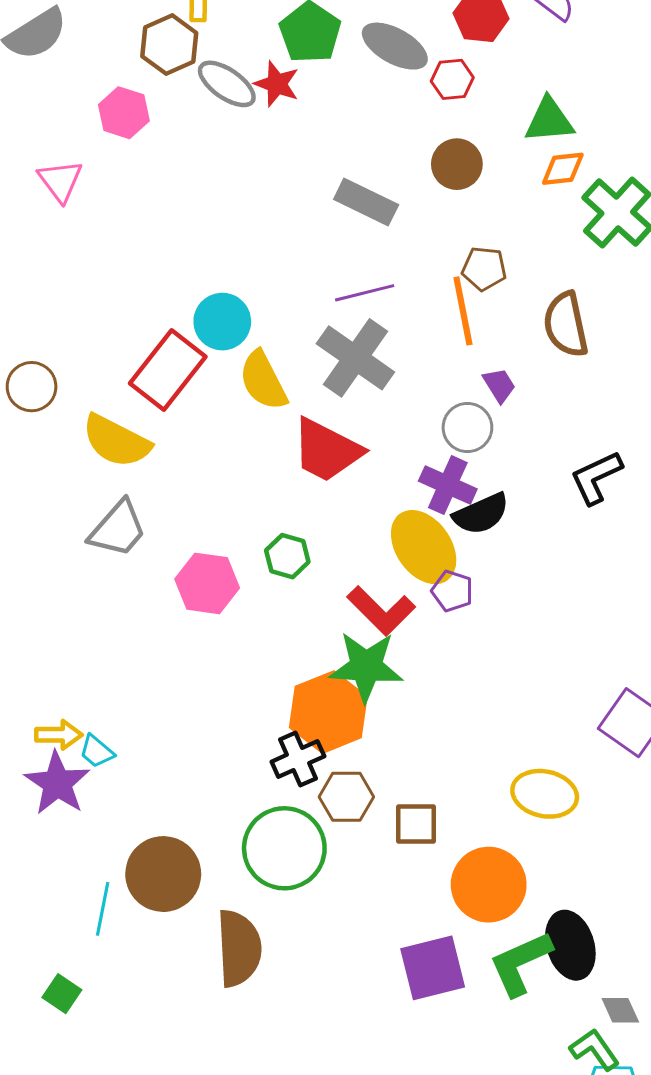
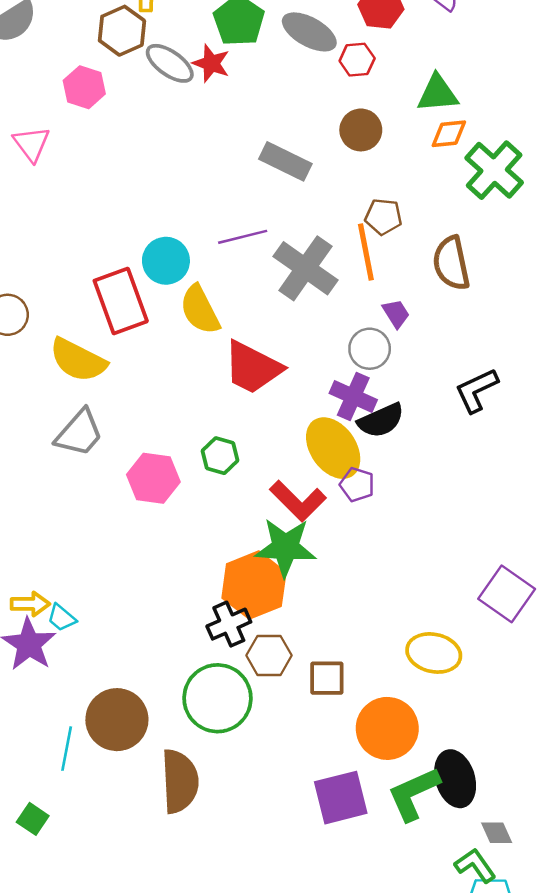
purple line: (365, 293) -> (243, 237), moved
gray cross: (355, 358) -> (305, 268), moved
red rectangle: (168, 370) -> (121, 301), turned -58

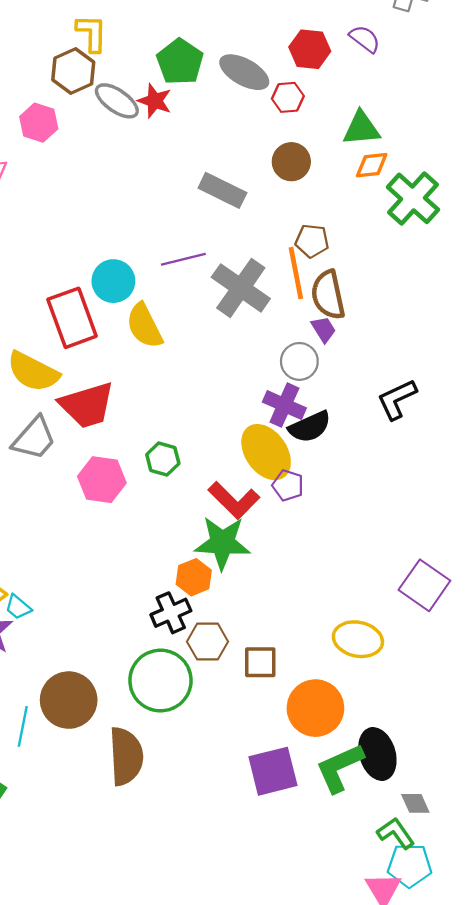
brown semicircle: (451, 263) -> (328, 295), moved
red trapezoid: (253, 368) -> (87, 405), moved, turned -44
orange hexagon: (254, 585) -> (194, 577), size x0.6

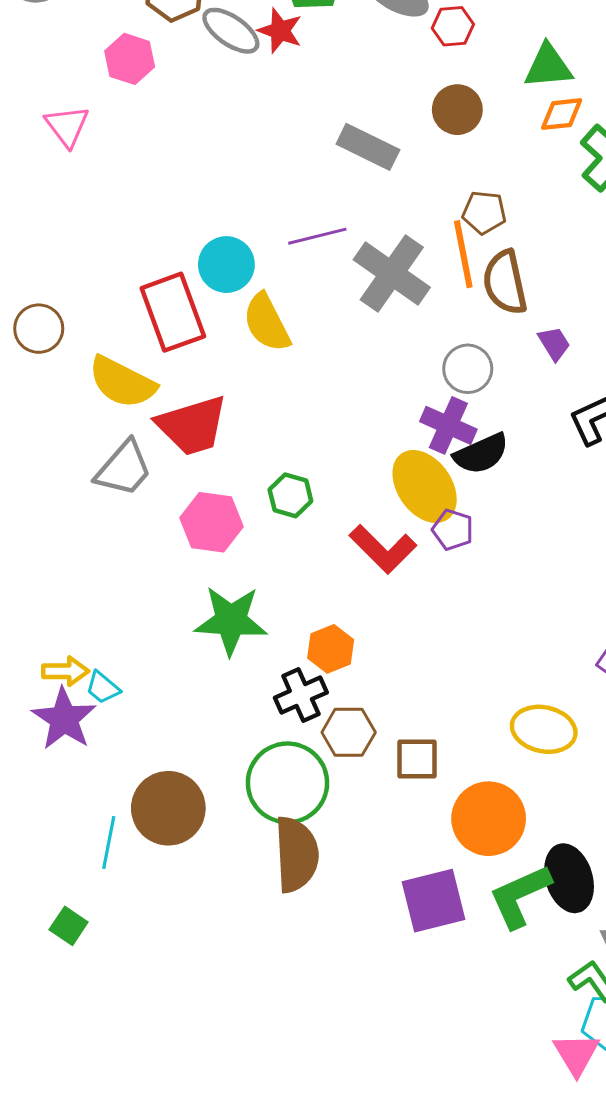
purple trapezoid: (323, 329) -> (554, 343), moved
green star: (222, 543) -> (231, 621), moved
brown semicircle: (126, 756) -> (296, 854), moved

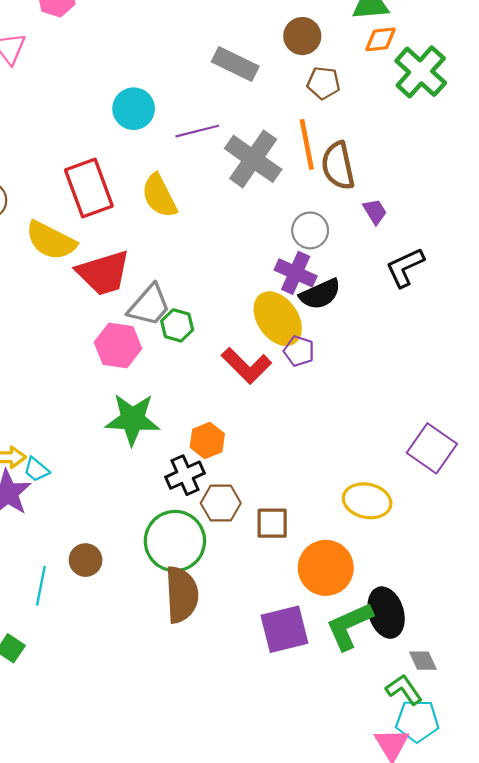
brown pentagon: (484, 212) -> (324, 83), moved
cyan circle: (226, 265) -> (134, 109), moved
gray trapezoid: (124, 469) -> (149, 305), moved
brown circle: (168, 808) -> (86, 560), size x0.6

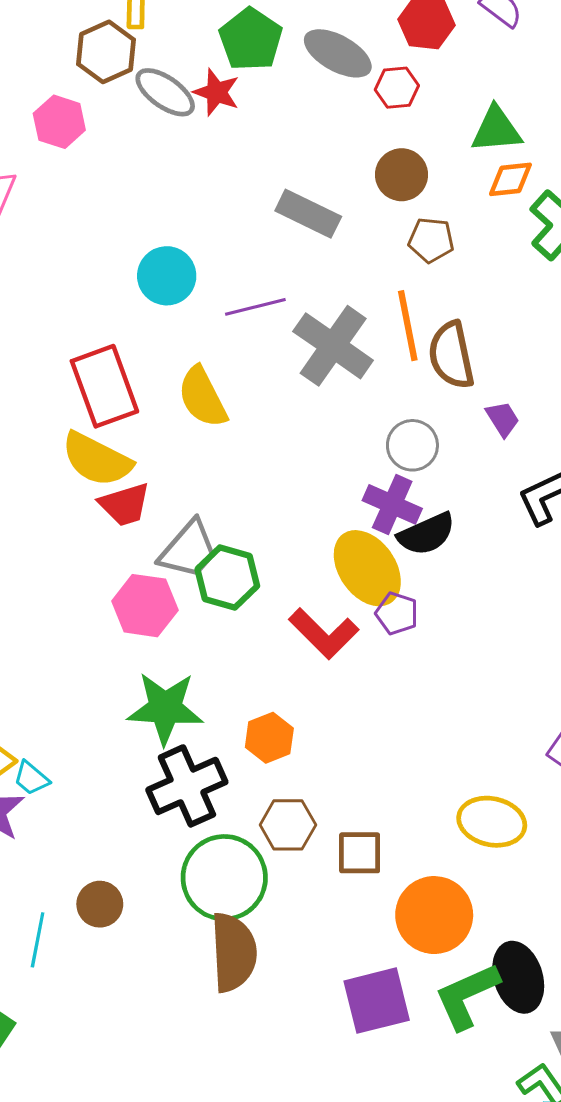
yellow semicircle: (51, 241) -> (97, 459), moved
red trapezoid: (103, 273) -> (125, 504), size x0.7
green hexagon: (177, 325) -> (227, 578), size x1.4
black cross: (185, 475) -> (187, 786), moved, size x1.4

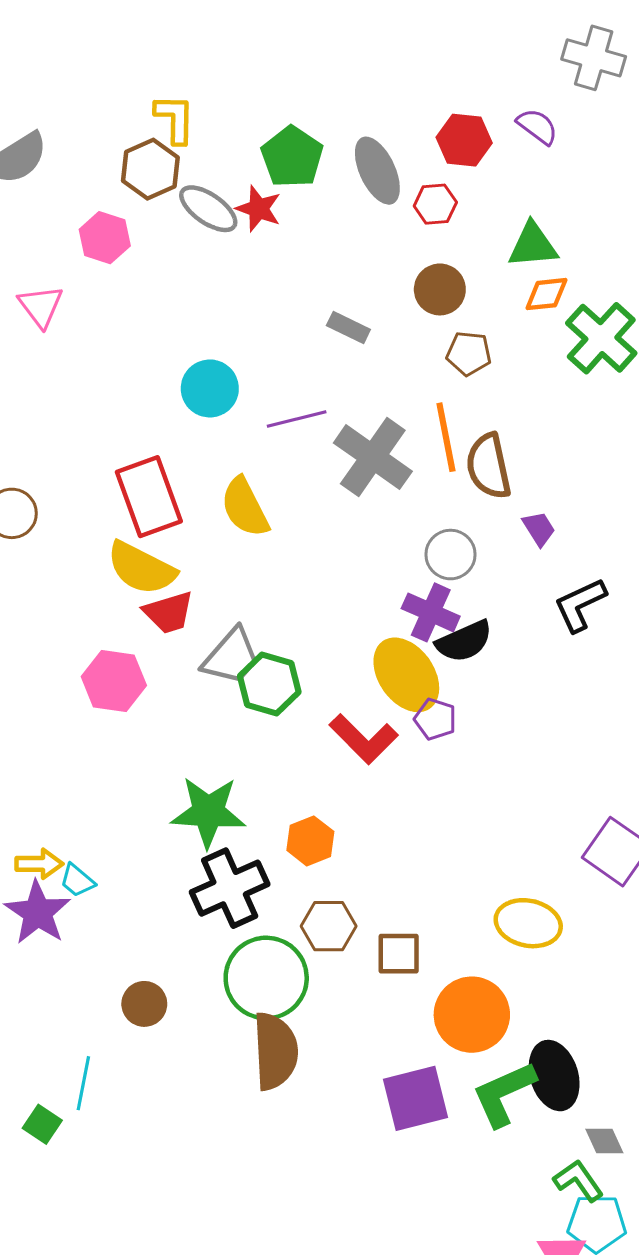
gray ellipse: (338, 53) -> (377, 171), turned 36
gray rectangle: (308, 214) -> (348, 328), size x0.7
pink hexagon: (145, 606) -> (114, 681), moved
cyan line: (38, 940) -> (83, 1083), moved

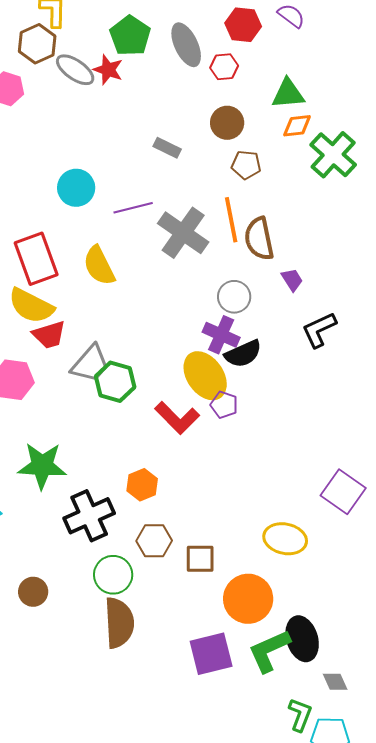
green star: (208, 812) -> (42, 466), moved
green circle: (266, 978) -> (113, 575), size x0.7
green L-shape: (578, 1181) -> (300, 715), moved, turned 56

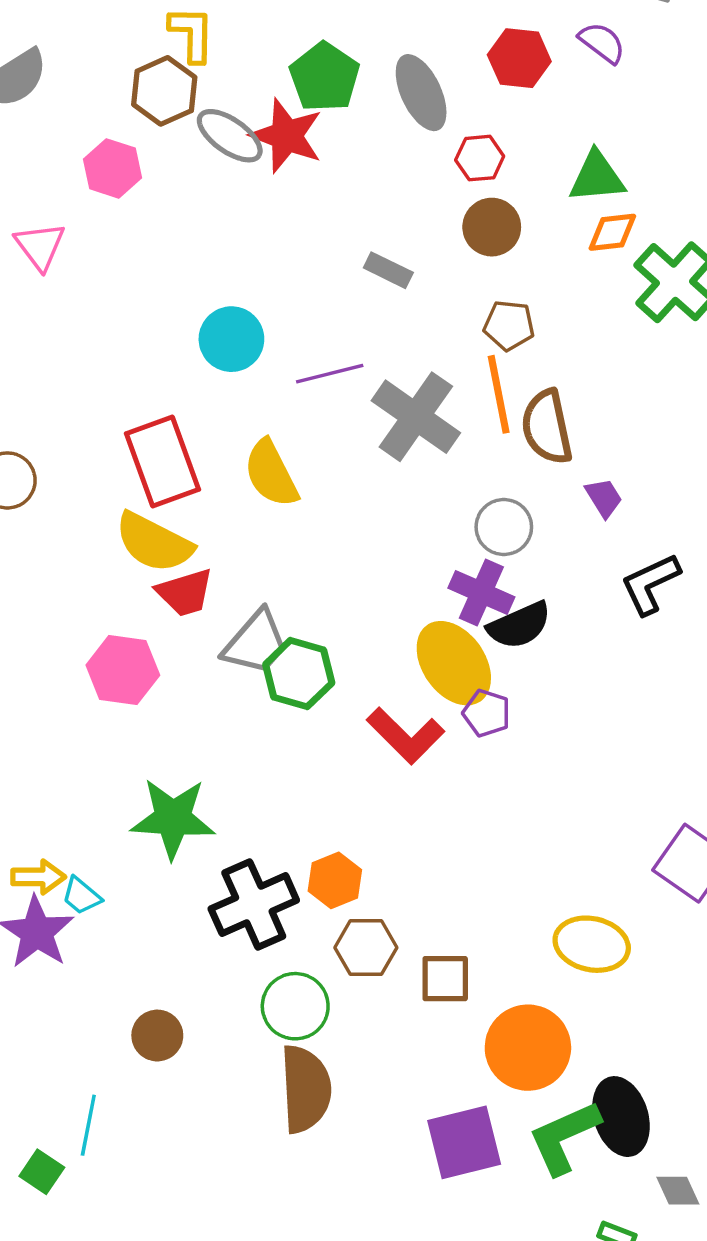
red hexagon: (224, 67) -> (480, 158), moved
red star: (108, 70) -> (287, 136), size x1.4
brown pentagon: (246, 165) -> (509, 325), moved
orange hexagon: (142, 485) -> (335, 880), moved

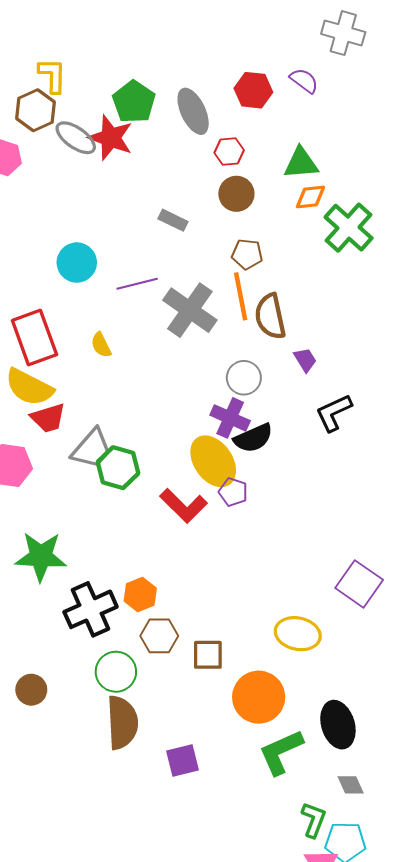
yellow semicircle: (271, 474) -> (101, 345), size x0.6
black ellipse: (621, 1117) -> (338, 725), moved
purple square: (464, 1142) -> (183, 761), moved, size x0.7

